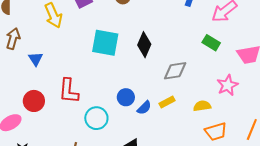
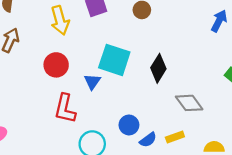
blue triangle: (36, 59) -> (92, 82), moved
gray diamond: (175, 71) -> (189, 103), turned 55
red circle: (34, 101) -> (56, 65), moved

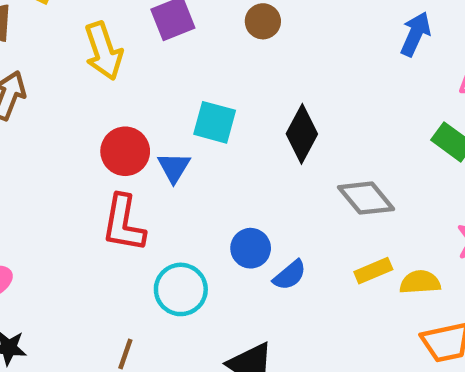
cyan square: (114, 60) -> (215, 122), size x0.7
red circle: (56, 65) -> (125, 151), moved
yellow rectangle: (175, 137) -> (373, 271), moved

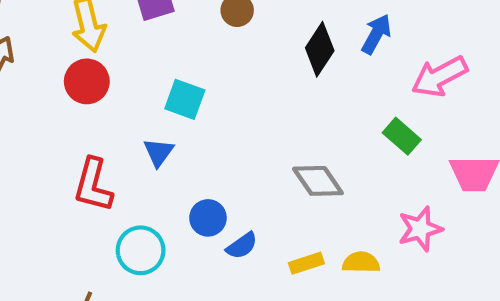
black diamond: (302, 134) -> (320, 49), moved
red circle: (125, 151) -> (87, 81), moved
blue triangle: (174, 167) -> (159, 152), moved
yellow rectangle: (373, 271) -> (306, 263), moved

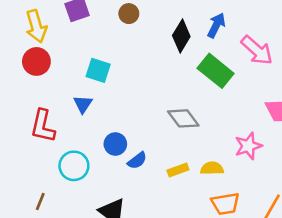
pink arrow: (439, 77) -> (257, 50), turned -108
green rectangle: (402, 136) -> (216, 71), moved, size x1.5

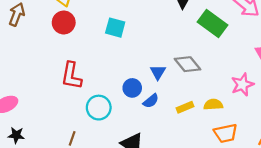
blue triangle: (83, 104) -> (158, 72), moved

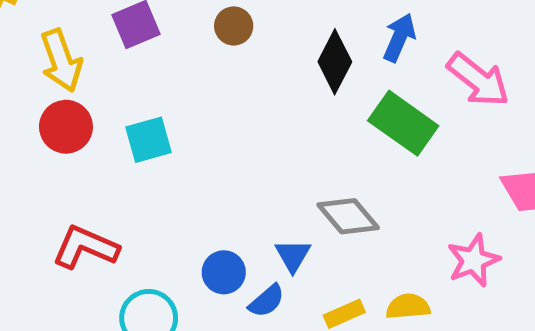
cyan square: (115, 28) -> (148, 140), moved, turned -30
blue triangle: (158, 72) -> (293, 256), moved
red L-shape: (71, 76) -> (86, 247), turned 104

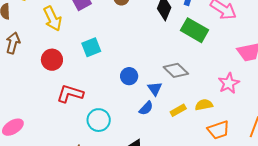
red circle: (66, 127) -> (52, 60), moved
blue circle: (224, 272) -> (129, 76), moved

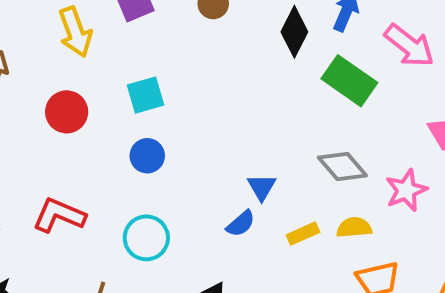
gray diamond: (176, 70) -> (342, 166), moved
blue circle: (129, 76) -> (147, 156), moved
red L-shape: (70, 94) -> (59, 215), moved

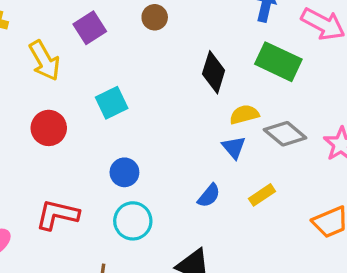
black diamond: (294, 32) -> (214, 72), moved
blue circle: (147, 156) -> (124, 172), moved
blue triangle: (262, 187) -> (234, 147), moved
yellow semicircle: (354, 228) -> (244, 114), moved

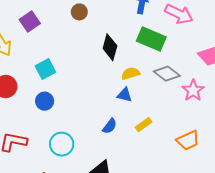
brown circle: (155, 17) -> (79, 12), moved
gray diamond: (285, 134) -> (167, 74), moved
blue triangle: (234, 147) -> (125, 95), turned -35
blue circle: (124, 172) -> (45, 101), moved

